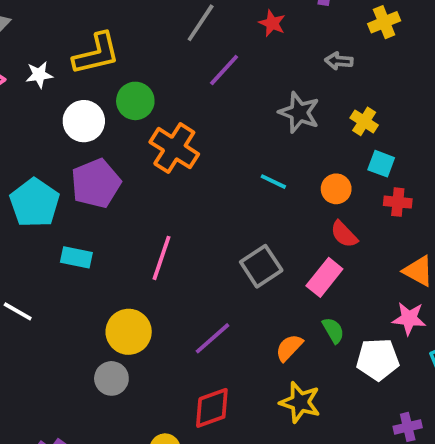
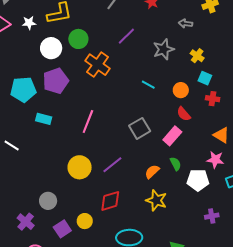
purple line: (224, 70) -> (126, 36), moved
gray star: (299, 112) -> (164, 49), turned 30
cyan pentagon: (35, 203) -> (23, 89), turned 30
yellow circle: (129, 332) -> (80, 167), moved
gray circle: (111, 378) -> (48, 201), moved

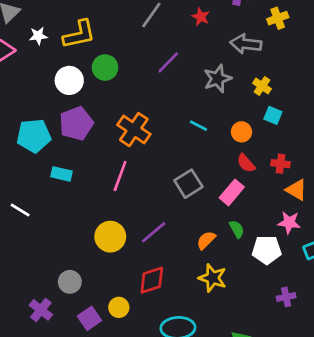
white star: (29, 23) -> (38, 36), moved
gray arrow: (186, 24) -> (246, 44), size x1.6
orange cross: (98, 65) -> (134, 130), moved
red cross: (213, 99) -> (281, 164), moved

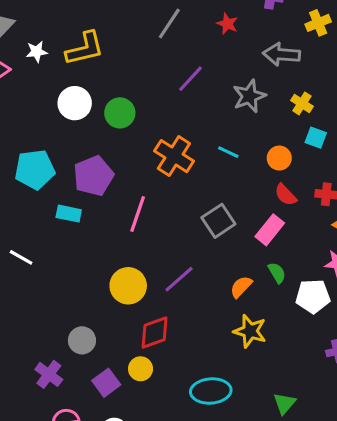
green circle: (105, 67) -> (120, 113), moved
purple pentagon: (76, 123) -> (94, 176), moved
orange cross: (134, 130) -> (174, 156), moved
red diamond: (152, 280) -> (155, 332), moved

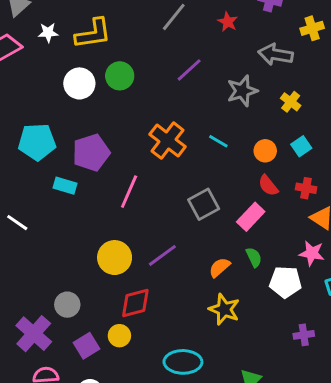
green circle: (120, 113) -> (120, 76), moved
cyan square: (316, 138) -> (301, 146), moved, turned 30
purple cross: (49, 374) -> (34, 334), size x1.4

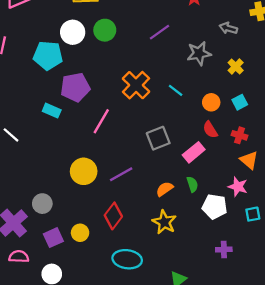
gray arrow: (276, 55) -> (228, 28), size x0.7
cyan pentagon: (37, 142) -> (48, 55), moved
red diamond: (135, 303) -> (113, 216), moved, turned -45

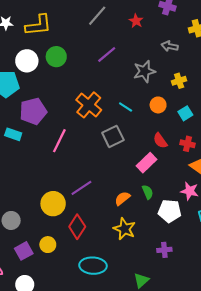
yellow cross: (236, 66) -> (179, 81), turned 32
orange circle: (211, 102) -> (158, 105), moved
gray square: (158, 138) -> (113, 136), moved
yellow circle: (84, 171) -> (53, 204), moved
purple cross: (224, 250) -> (164, 250), moved

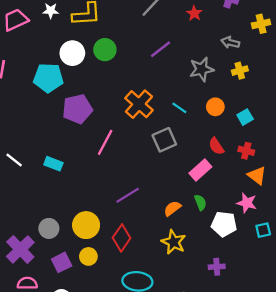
yellow cross: (179, 81) -> (240, 71), moved
cyan rectangle: (13, 134) -> (53, 164), moved
yellow circle: (53, 204) -> (86, 225), moved

